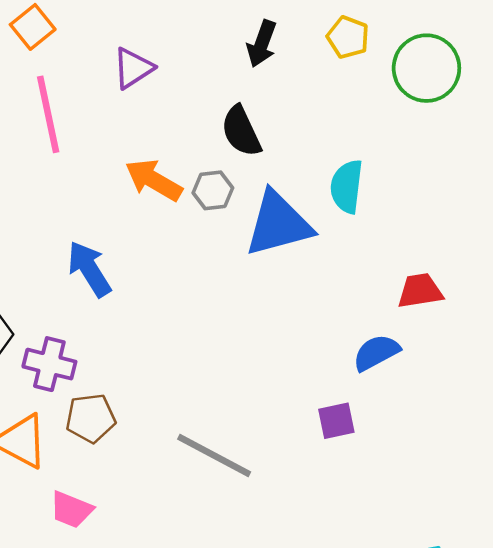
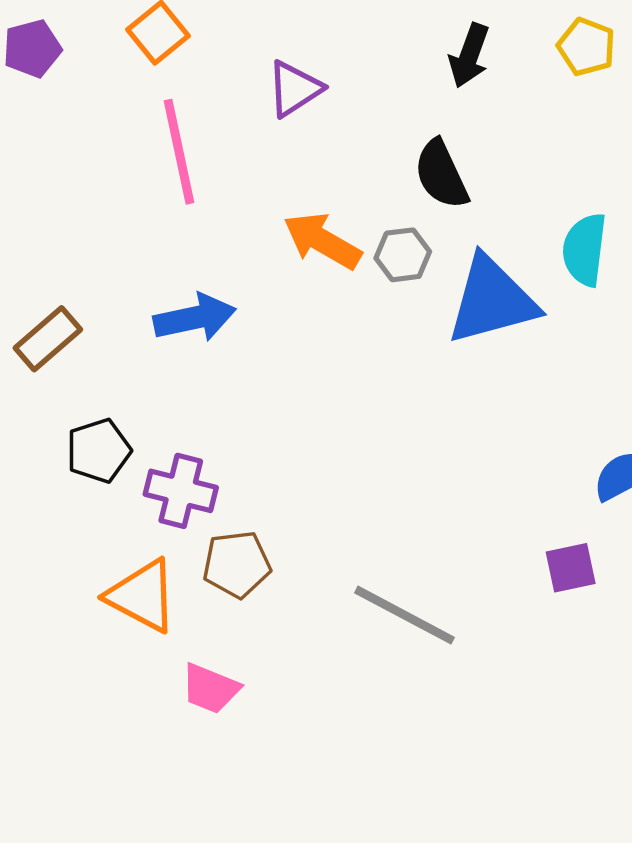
blue arrow: (89, 269) -> (195, 318), moved, turned 110

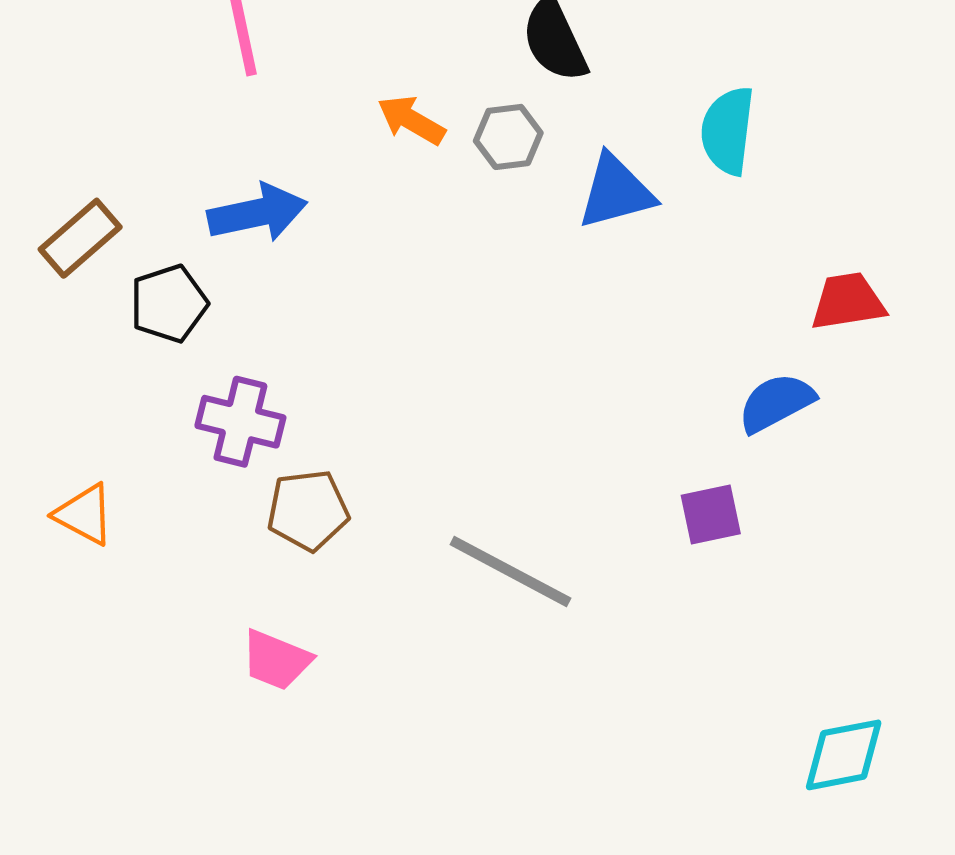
orange arrow: (322, 241) -> (411, 120), size x0.7
blue triangle: (492, 300) -> (616, 192), size x0.7
black pentagon: (99, 451) -> (169, 304), moved
orange triangle: (142, 596) -> (84, 514), moved, size x0.7

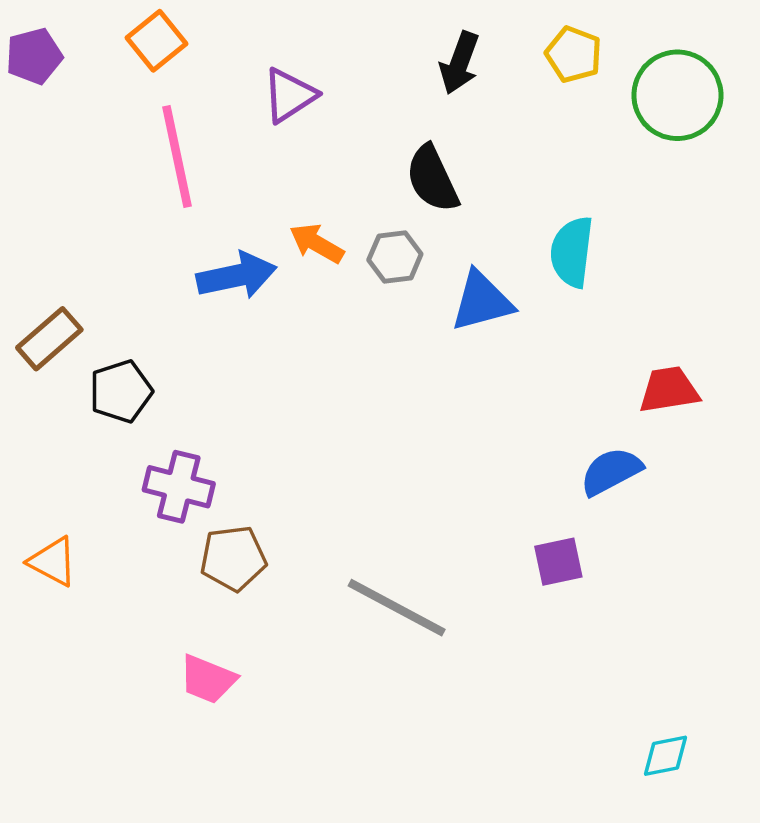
blue arrow: (257, 213) -> (237, 276), moved
cyan diamond: (844, 755) -> (666, 756), size x0.7

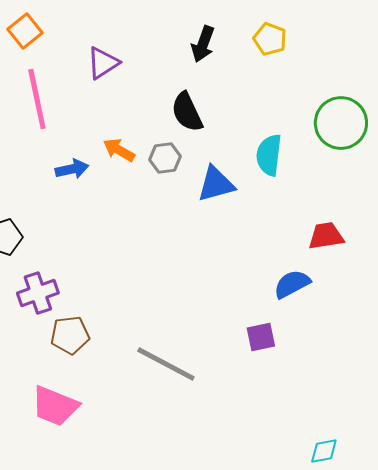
green circle: (677, 95) -> (341, 123), moved
blue arrow: (237, 276) -> (72, 169), size x0.7
purple cross: (179, 487) -> (38, 293), turned -33
pink trapezoid: (208, 679) -> (55, 406), size x1.4

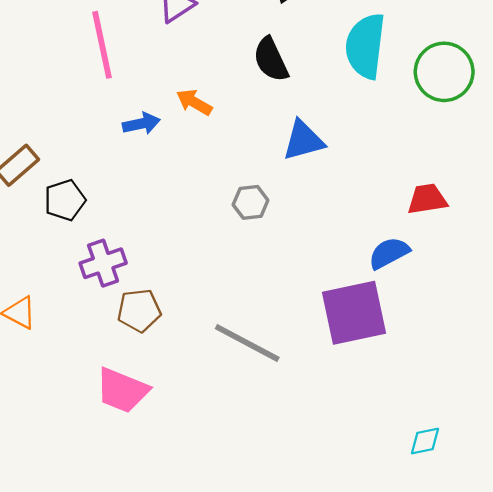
cyan semicircle: (269, 155) -> (365, 46), moved, size x1.4
gray hexagon: (165, 158) -> (251, 202), moved
purple square: (261, 337) -> (354, 313), size x2.0

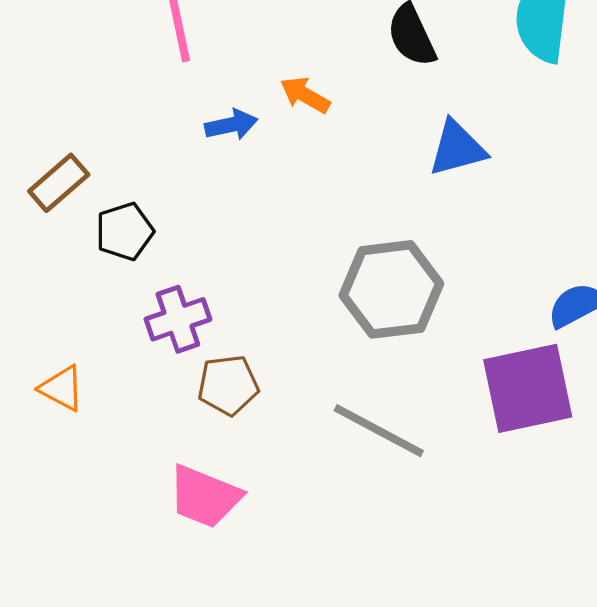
gray hexagon: (251, 202) -> (391, 289), moved, size x2.0

